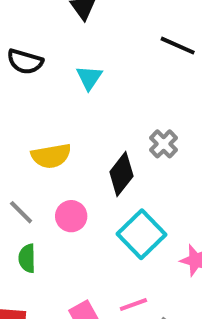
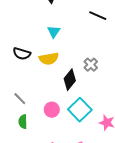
black semicircle: (25, 62) -> (22, 54), moved
yellow semicircle: (51, 156) -> (49, 59), moved
pink circle: (71, 216) -> (52, 110), moved

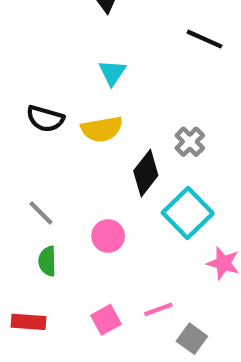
cyan square: (80, 110) -> (188, 213), moved

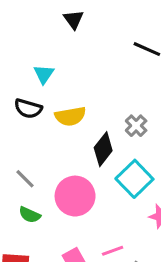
cyan triangle: (112, 73) -> (44, 74), moved
pink circle: (108, 236) -> (75, 196), size x1.6
green semicircle: (47, 261) -> (30, 215), turned -65

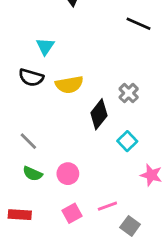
cyan square: (134, 179) -> (127, 141), size x0.6
pink circle: (75, 196) -> (68, 174), moved, size x0.6

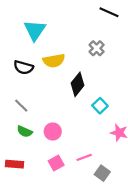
cyan triangle: (45, 46) -> (35, 30), size x1.5
black semicircle: (31, 77) -> (23, 67), moved
gray cross: (129, 93) -> (97, 48), moved

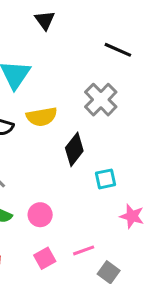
gray cross: (97, 48) -> (101, 100), size x1.5
cyan square: (100, 106) -> (105, 179), turned 32

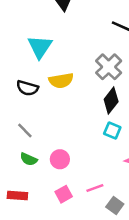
black diamond: (74, 149) -> (111, 101), moved
cyan square: (105, 179) -> (112, 131), turned 35

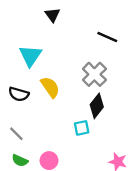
yellow semicircle: (61, 81) -> (50, 87), turned -115
cyan square: (112, 131) -> (82, 128), moved, turned -35

